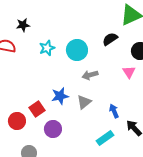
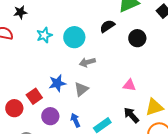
pink triangle: (129, 72) -> (129, 85), moved, turned -48
blue arrow: (114, 111) -> (75, 120), moved

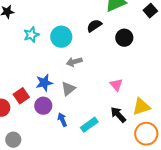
pink triangle: (129, 85) -> (116, 85), turned 40
purple circle: (50, 116) -> (43, 106), moved

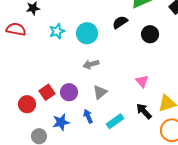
gray arrow: (74, 62) -> (91, 64), moved
blue star: (44, 83) -> (61, 122), moved
gray triangle: (68, 89) -> (100, 92), moved
purple circle: (43, 106) -> (69, 92), moved

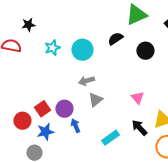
gray triangle: (100, 92) -> (95, 100), moved
blue arrow: (88, 116) -> (75, 126), moved
blue star: (61, 122) -> (45, 132), moved

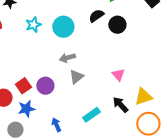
black circle: (145, 51) -> (117, 25), moved
blue arrow: (75, 126) -> (56, 125), moved

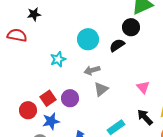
black semicircle: (96, 16) -> (117, 45), moved
cyan star: (33, 25) -> (58, 59), moved
black circle: (117, 25) -> (131, 27), moved

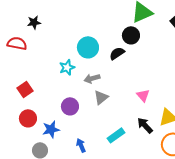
cyan star: (58, 59) -> (67, 67), moved
red square: (48, 98) -> (25, 89), moved

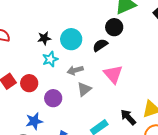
black star: (34, 22) -> (44, 38), moved
pink triangle: (143, 95) -> (113, 74), moved, size x1.5
red circle: (28, 118) -> (29, 83), moved

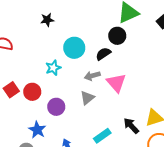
black star: (44, 38) -> (47, 20), moved
gray arrow: (75, 70) -> (92, 76), moved
blue star: (34, 121) -> (37, 130), turned -30

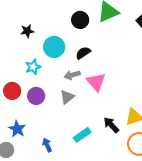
black star: (47, 20) -> (27, 31), moved
black circle: (117, 36) -> (80, 20), moved
purple circle: (56, 107) -> (36, 96), moved

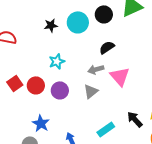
cyan circle: (54, 47) -> (78, 22), moved

